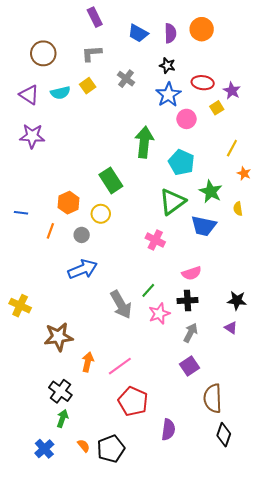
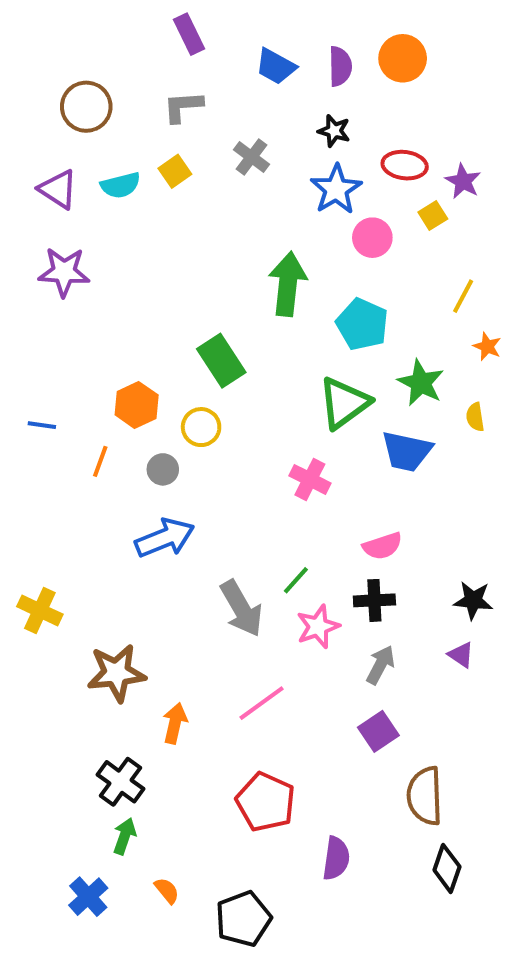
pink line: (120, 366) -> (262, 703), moved
black pentagon: (111, 449) -> (243, 919), moved

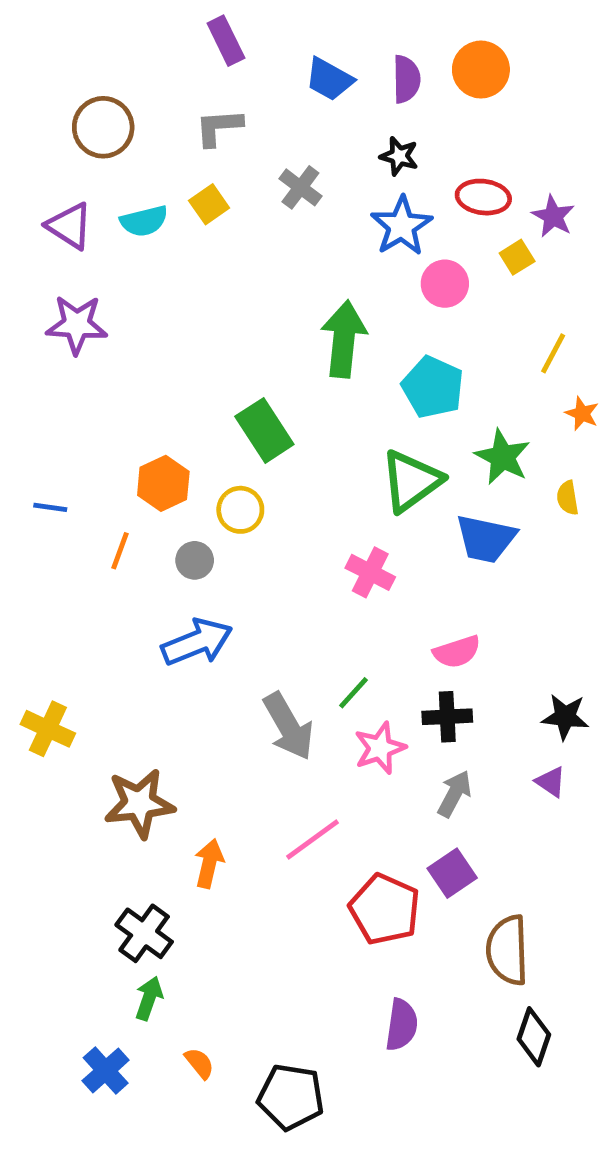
red pentagon: (266, 802) -> (385, 909), moved
black pentagon: (243, 919) -> (291, 1097), turned 30

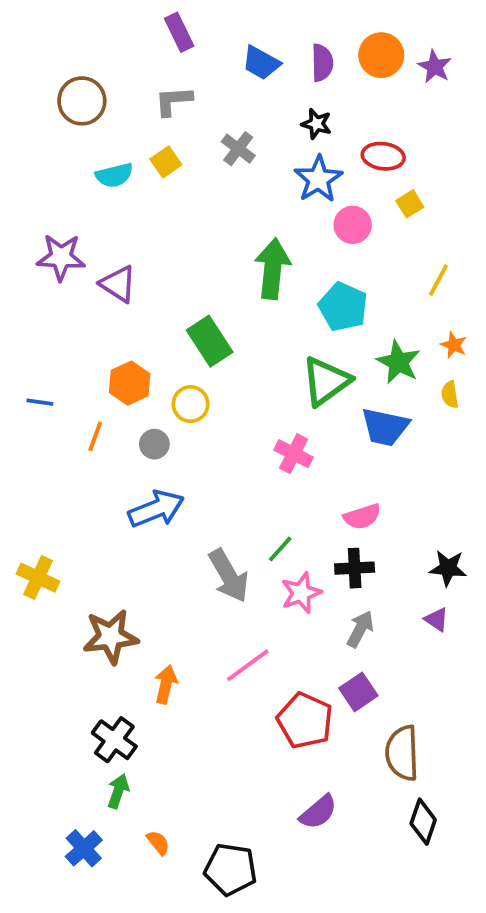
purple star: (553, 216) -> (435, 67), moved
purple triangle: (69, 226) -> (118, 284), moved
orange star: (582, 414) -> (454, 345), moved
purple semicircle: (402, 1025) -> (318, 812), turned 42

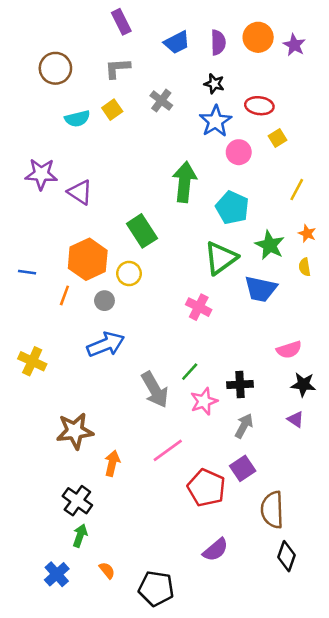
blue trapezoid: (261, 63) -> (177, 42), turned -56
orange hexagon: (130, 383) -> (88, 259), size x1.4
pink semicircle: (362, 517) -> (289, 350), moved
yellow cross: (38, 578) -> (32, 361), moved

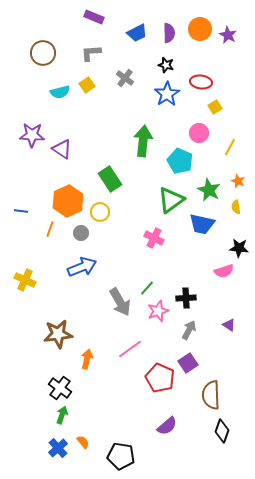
purple rectangle: (121, 22) -> (94, 17), turned -42
pink circle: (239, 152) -> (199, 133), moved
black star: (303, 385) -> (239, 248), moved
blue cross: (57, 574) -> (58, 448), moved

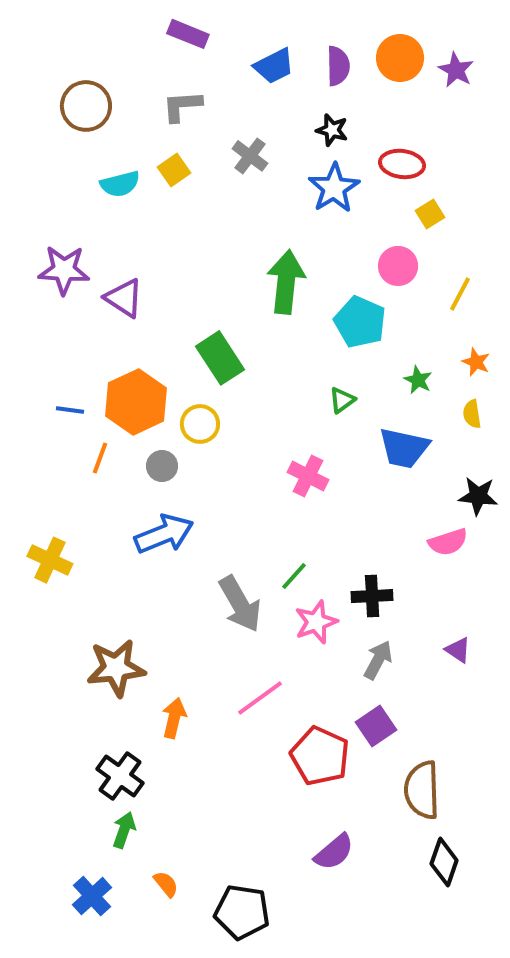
green star: (209, 190) -> (418, 380), size x0.6
green triangle: (171, 200) -> (342, 400), size x0.5
blue line: (21, 211) -> (70, 410), moved
blue cross: (58, 448) -> (92, 896), moved

